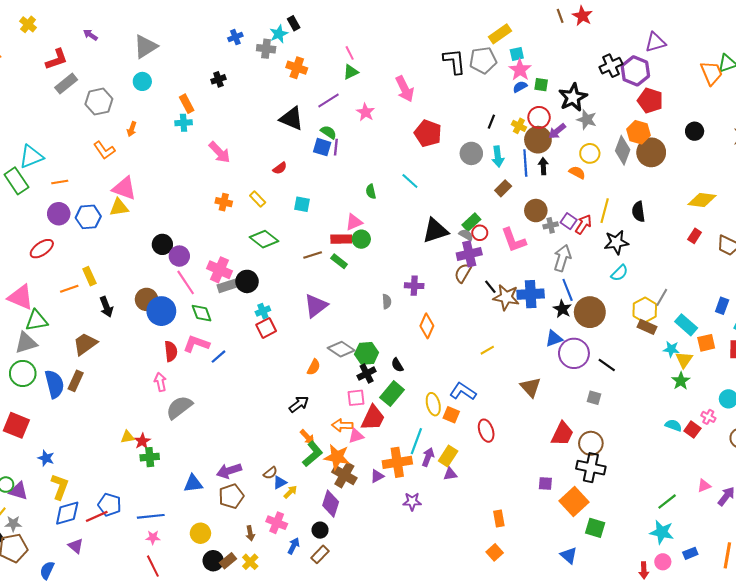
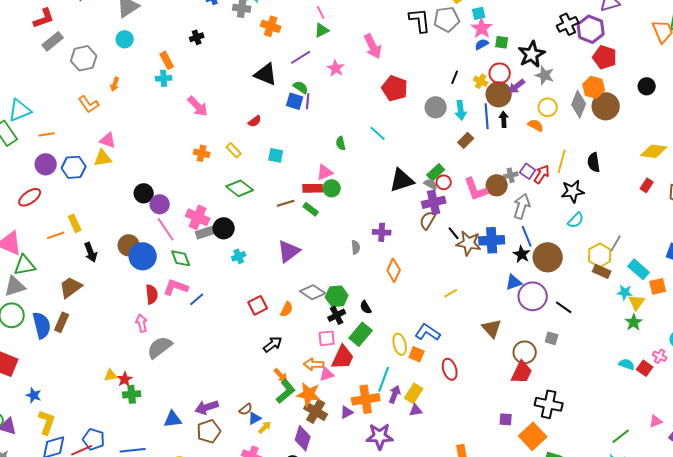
pink triangle: (124, 188) -> (108, 140), size x0.7
brown circle: (536, 211) -> (497, 185), moved
red square: (266, 328) -> (258, 305), moved
brown circle: (591, 443) -> (525, 352), moved
purple star: (412, 501) -> (380, 436), size x1.5

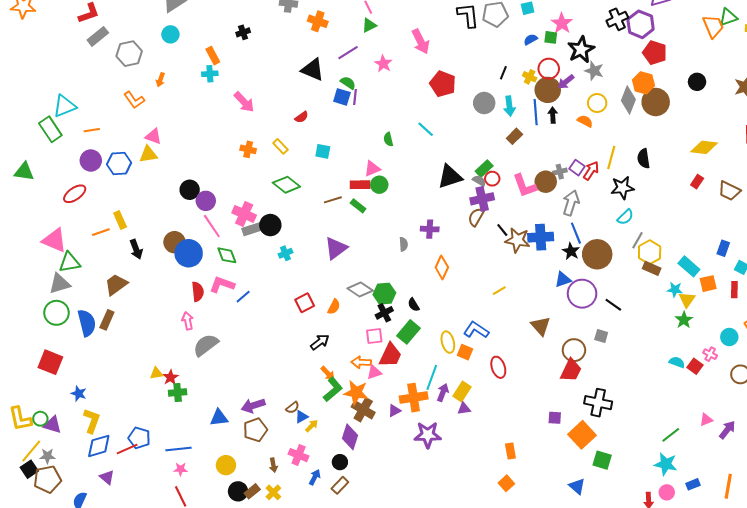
pink star: (482, 28) -> (562, 23), moved
gray line: (616, 243) -> (637, 240), moved

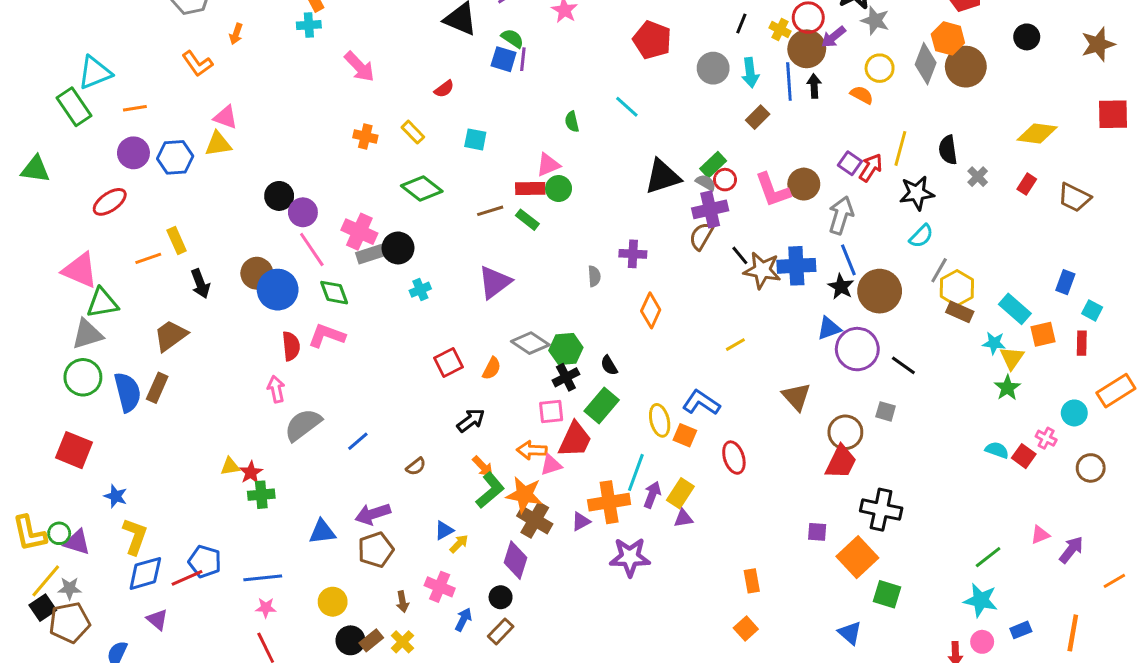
gray cross: (560, 172) -> (978, 177), moved, turned -32
blue line: (243, 297) -> (358, 441), moved
brown semicircle: (293, 408) -> (416, 466), moved

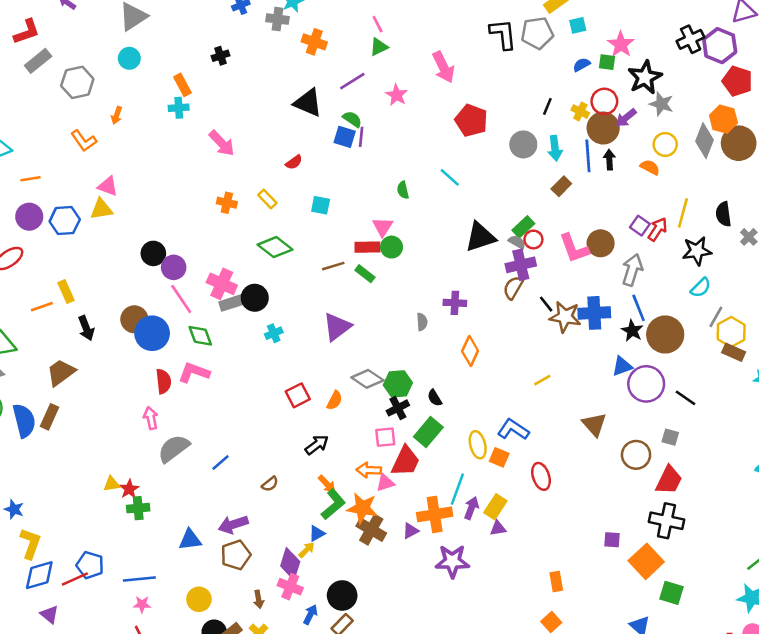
pink triangle: (548, 165) -> (383, 227), turned -35
red trapezoid: (841, 462) -> (669, 480), moved
blue triangle: (444, 530) -> (317, 533), moved
purple diamond: (515, 560) -> (290, 564), moved
black circle: (501, 597) -> (342, 595), size x1.5

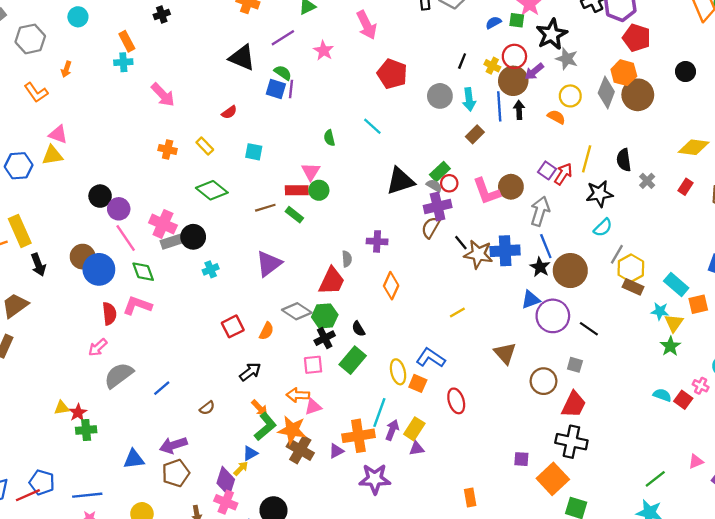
yellow rectangle: (66, 291) -> (20, 231), size x1.5
pink arrow: (151, 418) -> (98, 347), turned -120
red trapezoid: (405, 461) -> (332, 281), moved

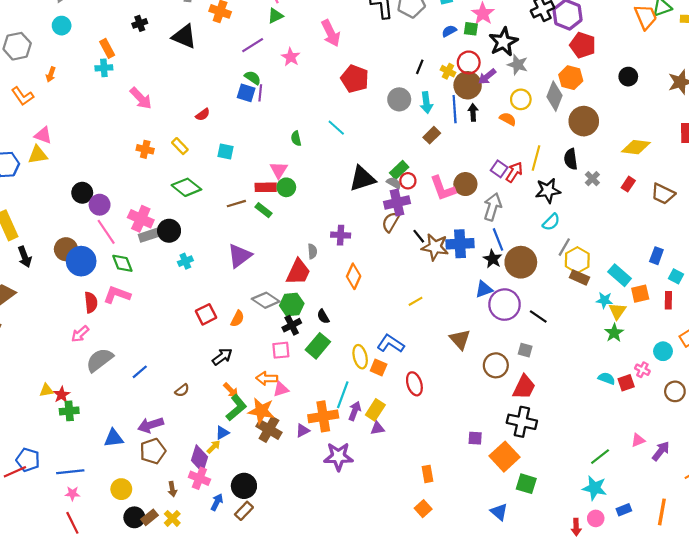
black triangle: (242, 58) -> (184, 36), moved
brown circle: (638, 95) -> (584, 121), moved
red square: (683, 400) -> (626, 383), turned 35

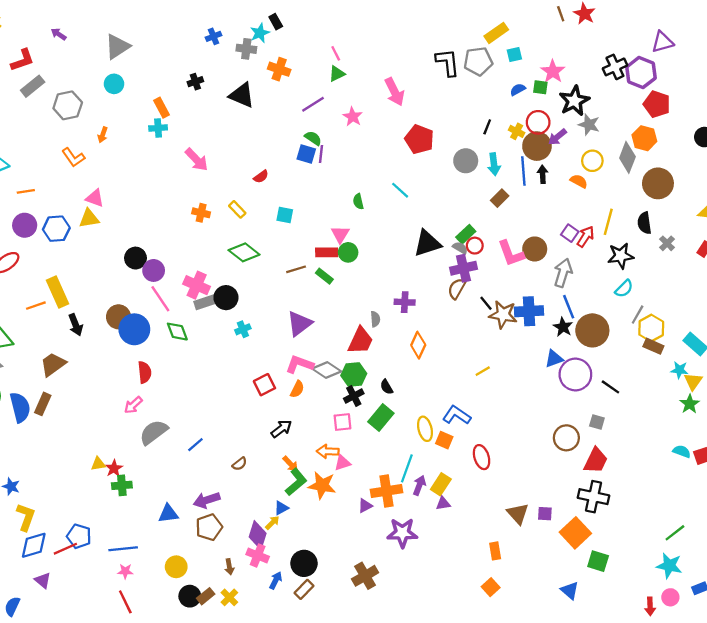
pink L-shape: (117, 295) -> (299, 364), moved
brown triangle: (460, 339) -> (518, 514), moved
brown cross: (269, 429) -> (365, 576), moved, turned 30

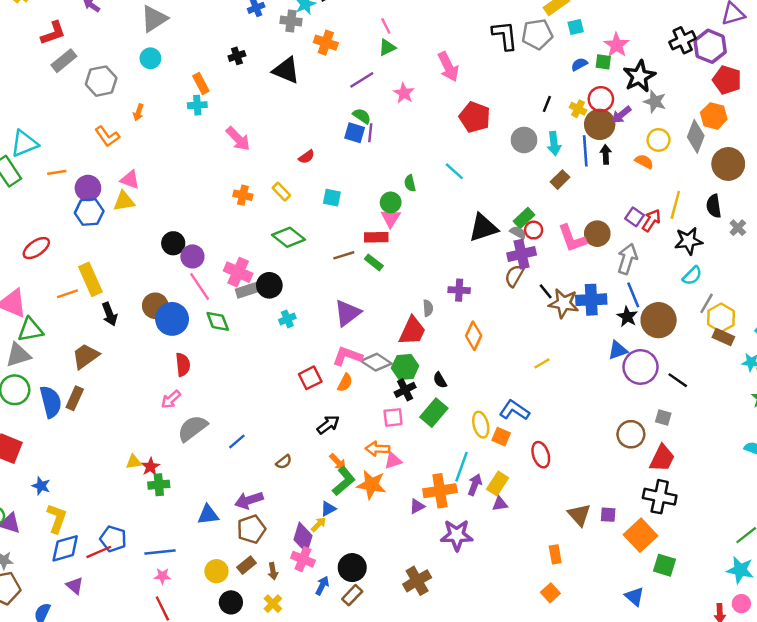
purple circle: (25, 225) -> (88, 188), moved
green circle: (348, 252) -> (391, 202), moved
brown rectangle: (206, 596) -> (247, 565), moved

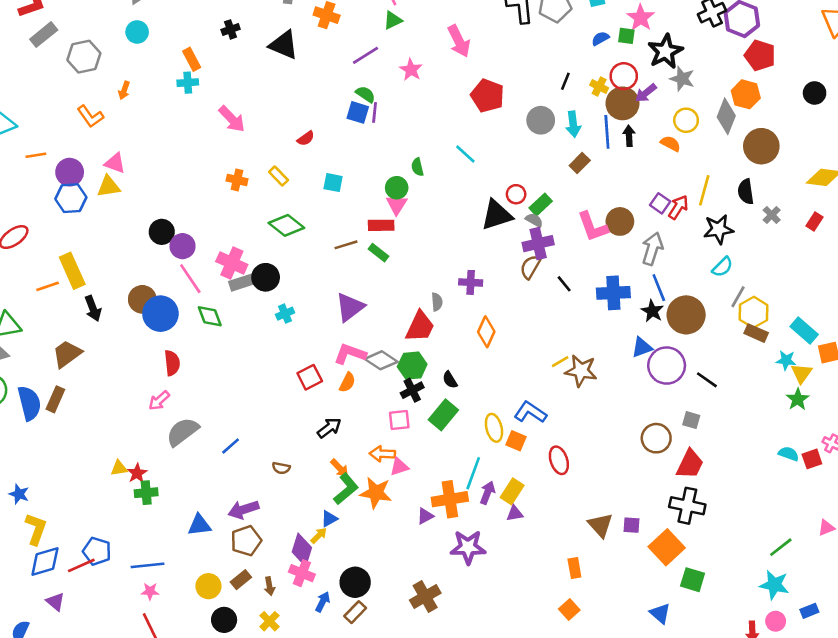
red circle: (534, 230) -> (516, 194), moved
brown star: (564, 303) -> (581, 371), moved
brown semicircle: (284, 462) -> (281, 468), turned 49

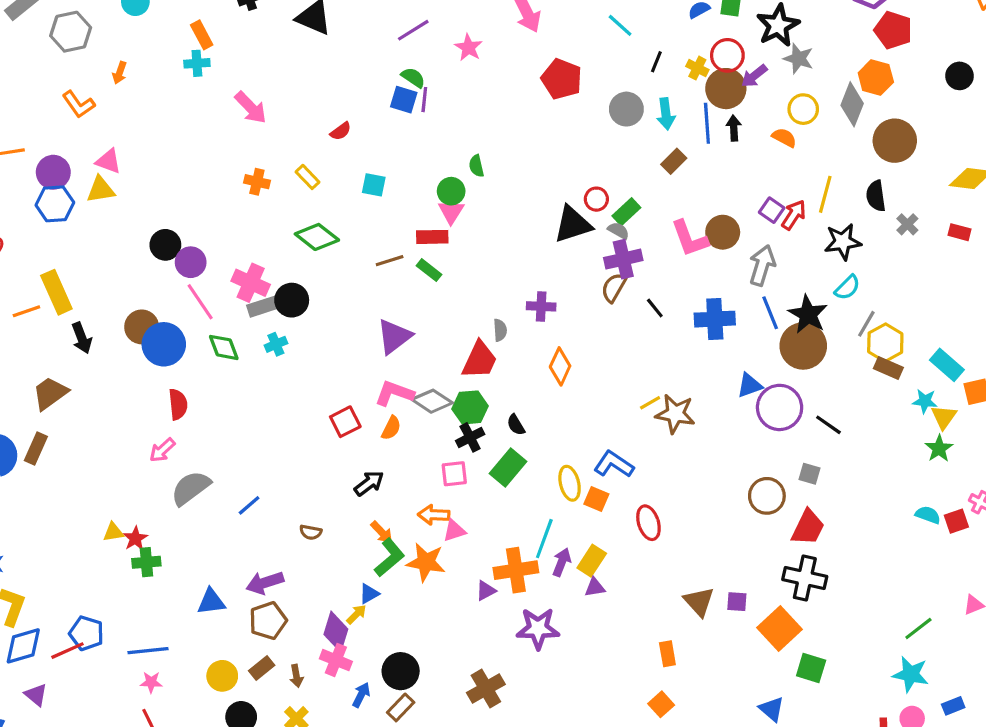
cyan line: (465, 154) -> (620, 25), moved
red rectangle: (815, 221) -> (960, 232), turned 72
black star: (652, 311) -> (808, 314), moved, size x1.4
cyan cross: (285, 314) -> (276, 344), moved

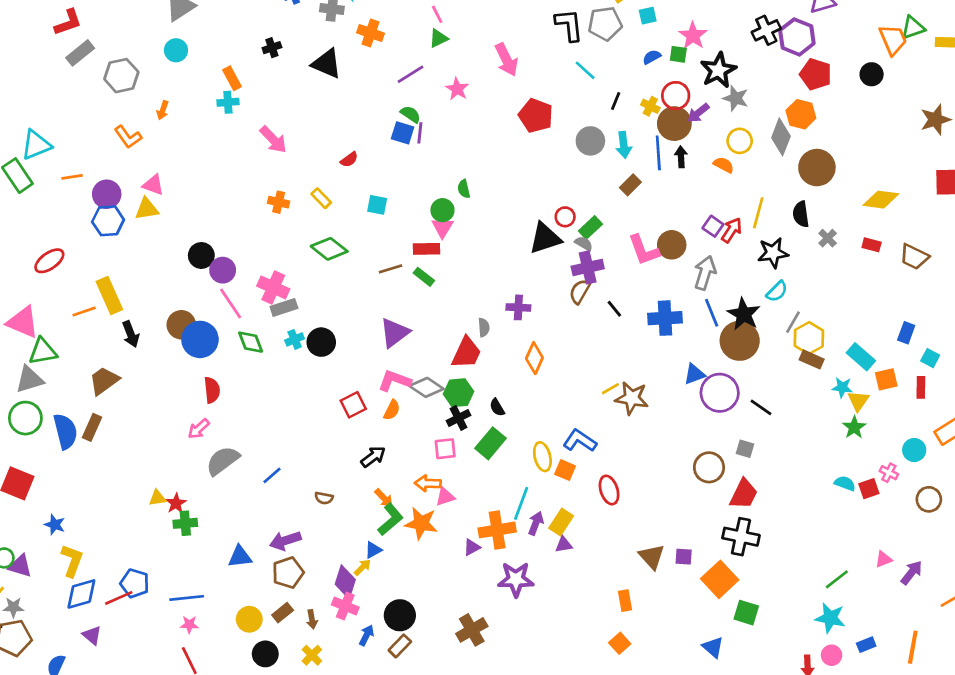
black circle: (960, 76) -> (872, 74), moved
black circle: (292, 300) -> (321, 342), moved

